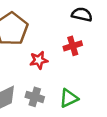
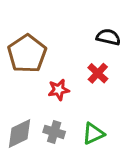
red cross: (73, 46) -> (98, 73), turned -30

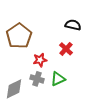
gray cross: (54, 132) -> (37, 79), moved
green triangle: (93, 133) -> (58, 79), moved

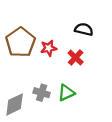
red star: (40, 60) -> (49, 48), moved

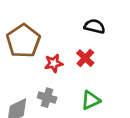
red star: (49, 48) -> (54, 63), moved
green triangle: (66, 93) -> (91, 100), moved

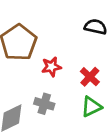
red cross: (85, 58) -> (90, 77), moved

